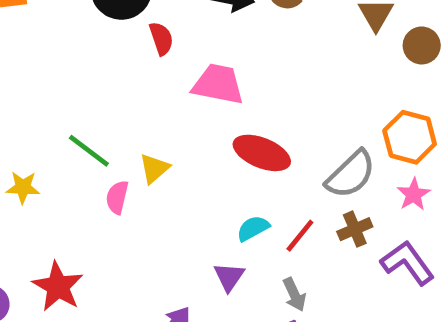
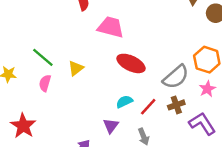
pink semicircle: (117, 197) -> (45, 83), moved

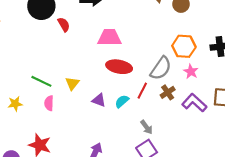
pink trapezoid: (111, 27) -> (109, 38), moved
red line: (148, 107) -> (142, 91), moved
purple triangle: (111, 126) -> (99, 100), moved, turned -32

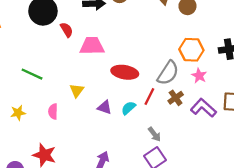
pink trapezoid: (109, 38) -> (92, 46), moved
green line: (41, 81) -> (32, 74), moved

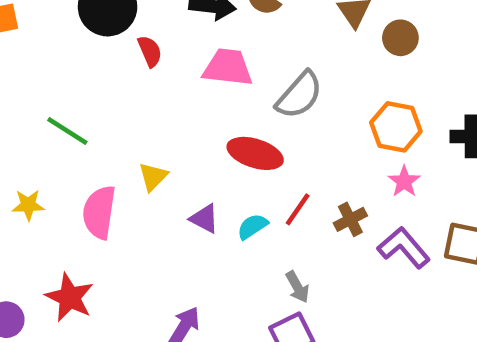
pink trapezoid: (92, 46) -> (228, 67), moved
gray semicircle: (168, 73) -> (299, 95), moved
pink semicircle: (53, 111) -> (99, 212), size x1.6

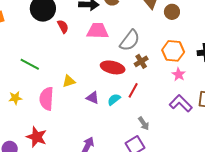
yellow triangle: (153, 177) -> (69, 81), turned 32
brown cross: (350, 219) -> (141, 61), moved
gray arrow: (297, 287) -> (144, 123), moved

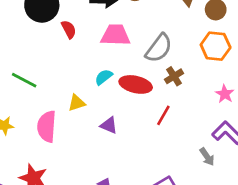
orange hexagon: (173, 51) -> (216, 46), moved
cyan semicircle: (114, 99) -> (104, 77), moved
gray arrow: (144, 123) -> (207, 157), moved

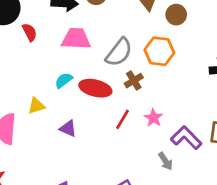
orange hexagon: (216, 46) -> (159, 51), moved
pink star: (225, 94) -> (153, 118), moved

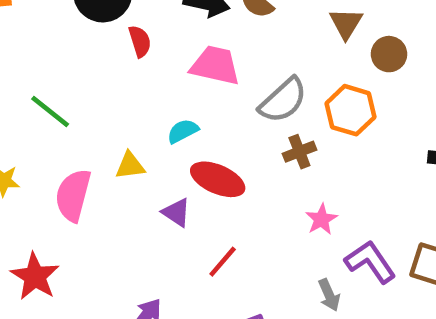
red ellipse: (95, 88) -> (218, 179), moved
red line: (123, 119) -> (223, 262), moved

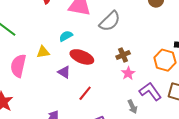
orange hexagon: (350, 110) -> (165, 60), moved
brown cross: (299, 152) -> (123, 55), moved

